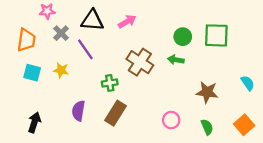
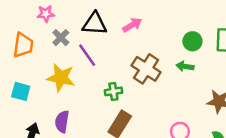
yellow star: (61, 70) -> (61, 78), size x1.6
cyan square: (32, 73) -> (21, 91), moved
purple semicircle: (78, 111) -> (62, 122), moved

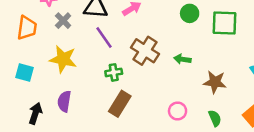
green circle: (192, 41) -> (190, 13), moved
purple line: (87, 55) -> (104, 37), moved
green arrow: (185, 66) -> (182, 59), moved

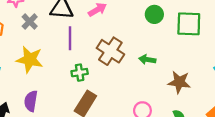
purple line: (104, 37) -> (70, 38), turned 35

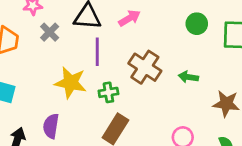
yellow star: (30, 60) -> (71, 83), moved

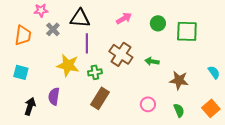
pink arrow: (129, 18) -> (124, 18), moved

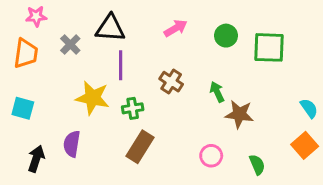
pink star: (41, 10) -> (36, 16), moved
brown cross: (121, 54) -> (171, 82), size x0.7
green arrow: (152, 61) -> (217, 92), turned 56
brown star: (179, 80) -> (239, 114), moved
orange square: (211, 108) -> (305, 145), moved

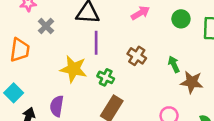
gray cross: (70, 44) -> (46, 26), moved
orange trapezoid: (26, 53) -> (20, 50), moved
cyan square: (23, 108) -> (14, 93), moved, turned 30
green cross: (133, 108) -> (106, 77), turned 35

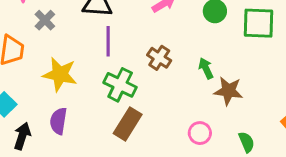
yellow star: (73, 69) -> (60, 74), moved
green cross: (106, 77) -> (120, 85), size x1.5

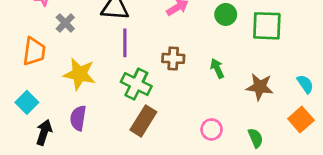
brown cross: (159, 58) -> (173, 58), turned -30
brown star: (228, 91) -> (260, 87), moved

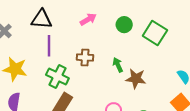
green square: (267, 26) -> (155, 33), turned 30
brown star: (260, 87) -> (136, 79), moved

